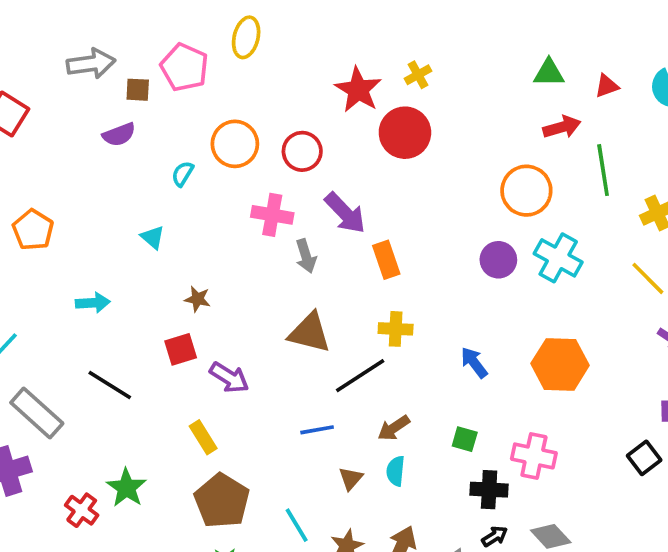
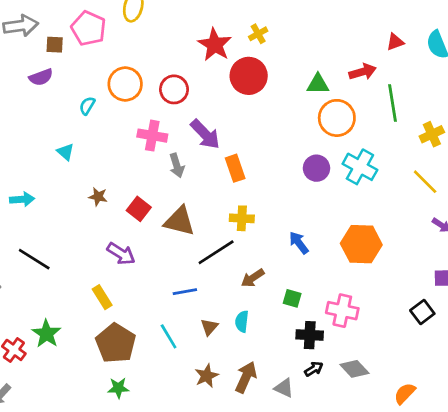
green triangle: (549, 73) -> (318, 84), moved
red square: (181, 349) -> (139, 209), moved, turned -35
brown arrow: (394, 428) -> (253, 278), moved
cyan line: (297, 525) -> (169, 336), moved

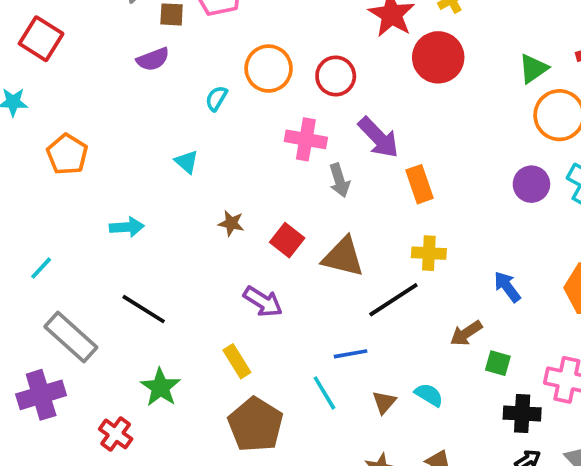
green triangle: (318, 84) -> (533, 69), turned -35
brown arrow: (253, 278) -> (466, 333), moved
cyan semicircle: (242, 321) -> (429, 395), turned 115
green star: (46, 334) -> (160, 387), moved
cyan line: (169, 336) -> (324, 393), moved

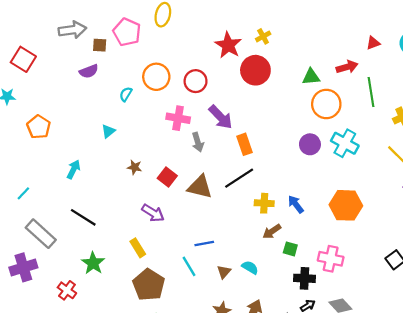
green triangle: (533, 69) -> (311, 77), turned 30
cyan triangle: (186, 162) -> (108, 131), turned 40
cyan arrow: (127, 227) -> (73, 169), turned -60
yellow cross: (429, 253) -> (264, 203), moved
black line: (393, 300) -> (239, 178), moved

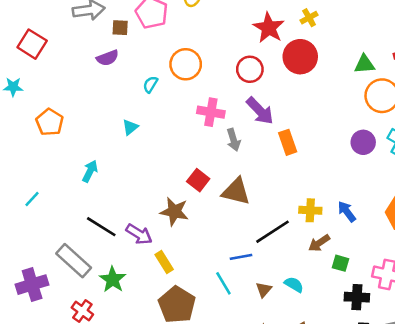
red circle: (196, 81) -> (250, 69), moved
brown star: (135, 167) -> (174, 212), moved, size x1.6
black line: (239, 178) -> (273, 232), moved
purple arrow: (153, 213) -> (139, 234), moved
gray rectangle: (41, 234) -> (74, 261), moved

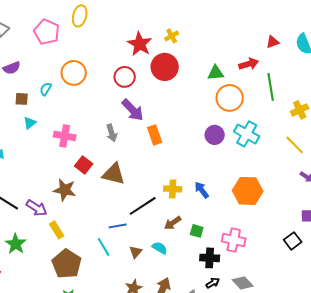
brown square: (120, 28) -> (22, 99), moved
pink cross: (211, 112) -> (65, 136), moved
brown arrow: (319, 243) -> (173, 223), moved

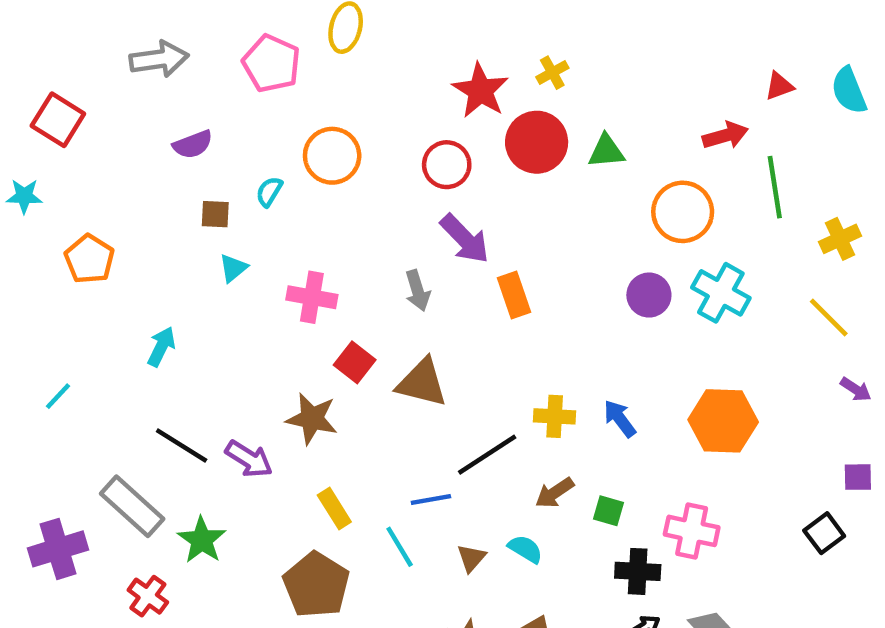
green triangle: (216, 73) -> (606, 151), moved
yellow rectangle: (57, 230) -> (334, 508), moved

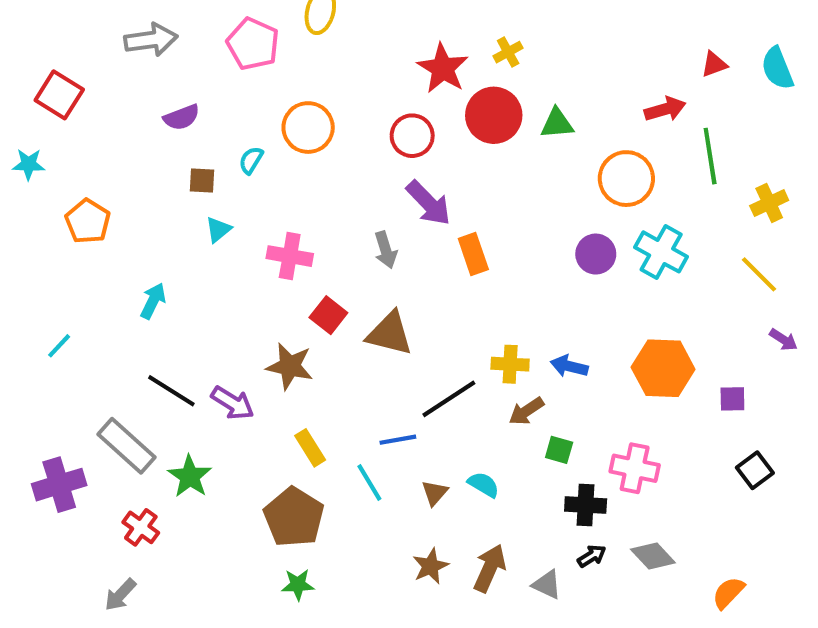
blue arrow: (620, 419) -> (569, 366), turned -39
purple square: (858, 477) -> (732, 399), moved
brown arrow: (555, 493) -> (526, 411), moved

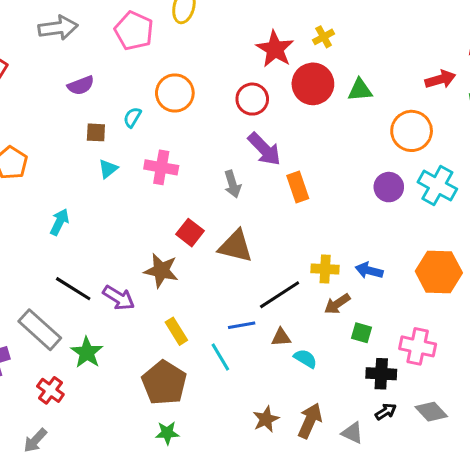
pink cross: (290, 256) -> (161, 167), moved
brown triangle: (435, 493) -> (281, 337), moved, turned 45

